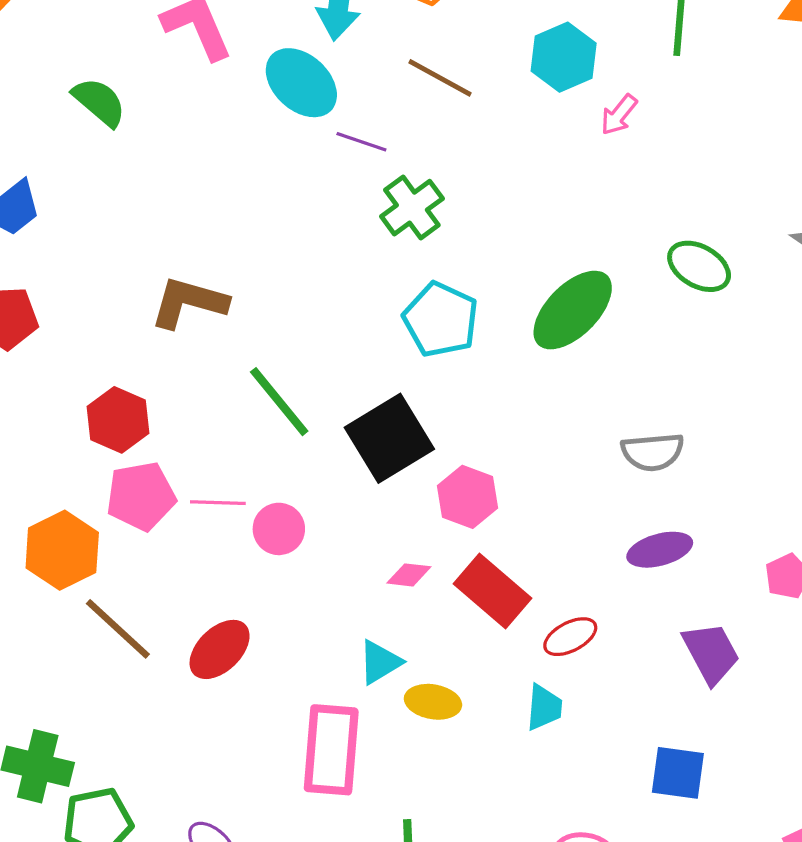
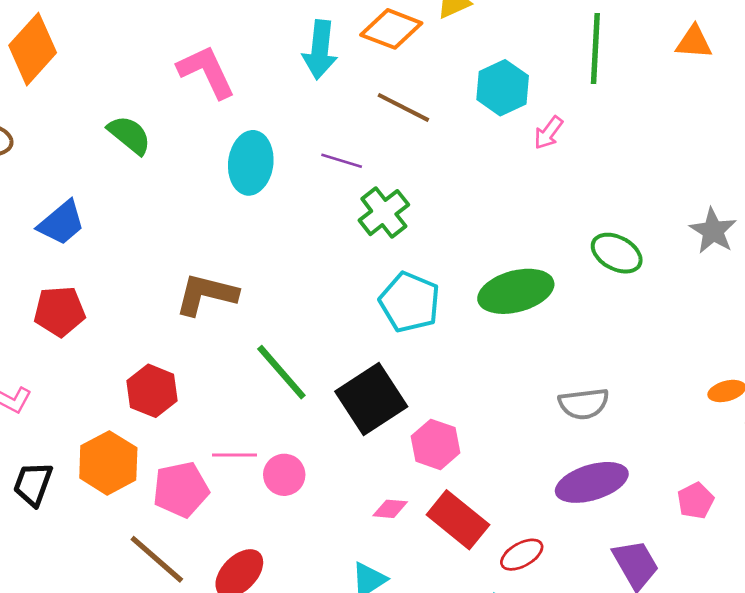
cyan ellipse: (301, 83) -> (251, 163), moved, turned 56
green ellipse: (573, 310) -> (516, 291), turned 32
pink pentagon: (141, 496) -> (181, 489), moved
orange hexagon: (62, 550) -> (108, 463), moved
purple ellipse: (660, 550) -> (592, 482), size x1.4

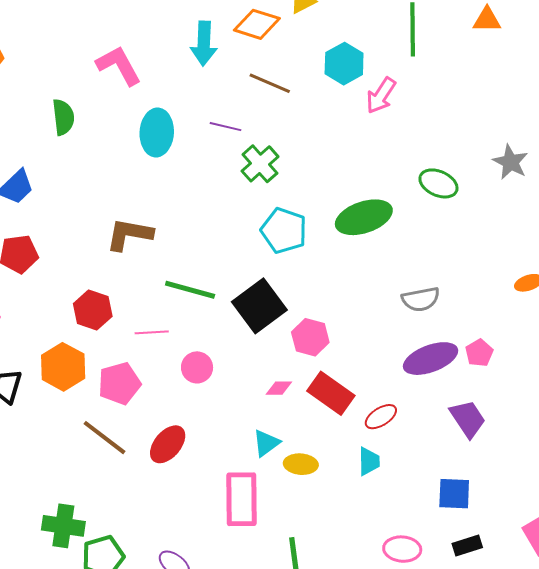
pink arrow: (548, 133) -> (381, 95), size x1.4
green semicircle: (129, 135) -> (63, 117), turned 48
green line: (281, 372) -> (190, 290), turned -30
pink line: (234, 455) -> (152, 332), moved
pink pentagon: (696, 501) -> (479, 353), moved

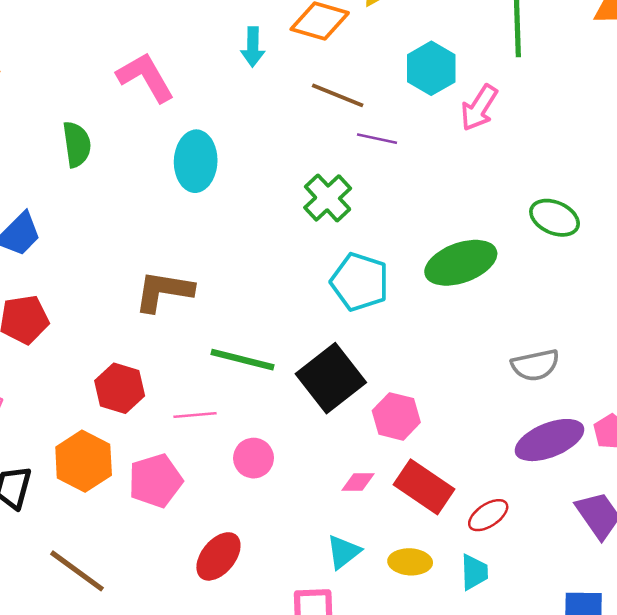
cyan arrow: (204, 44) -> (253, 47), size x0.7
purple line: (226, 127) -> (377, 139), moved
brown line: (104, 438) -> (77, 571), moved
yellow ellipse: (301, 464) -> (410, 562), moved

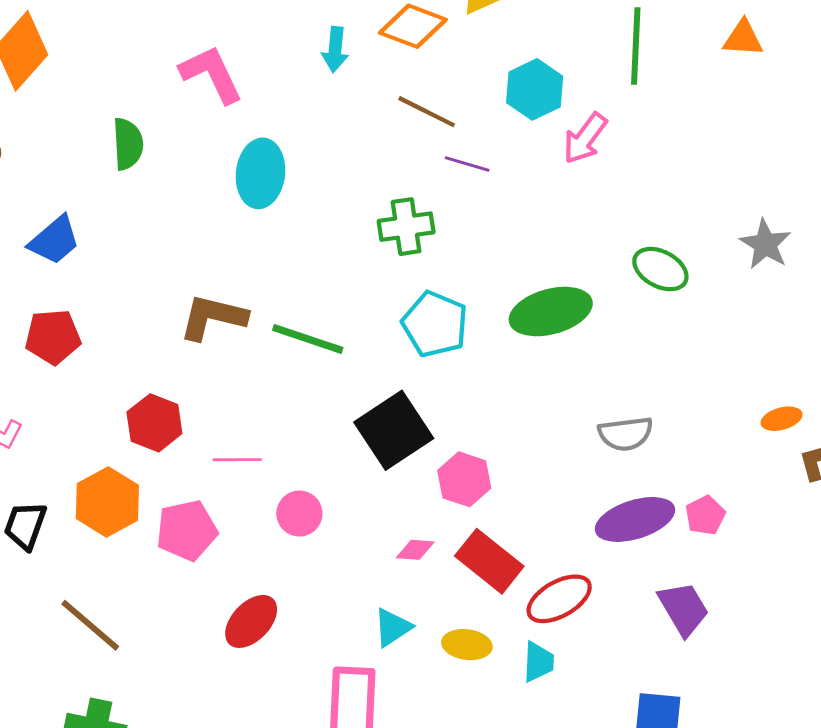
green cross: (328, 198) -> (406, 227), turned 30
green line: (242, 360) -> (308, 339), moved
red ellipse: (488, 515) -> (559, 599), size x1.4

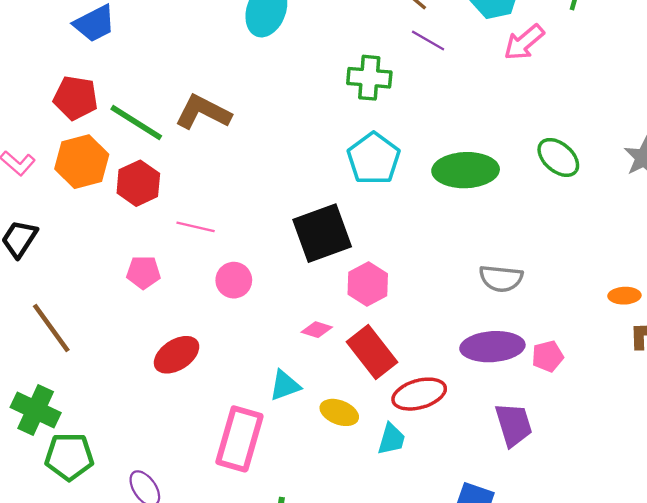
green line: (308, 339) -> (136, 123), moved
orange hexagon: (107, 502) -> (82, 162), moved
pink pentagon: (187, 530) -> (143, 272), size x0.7

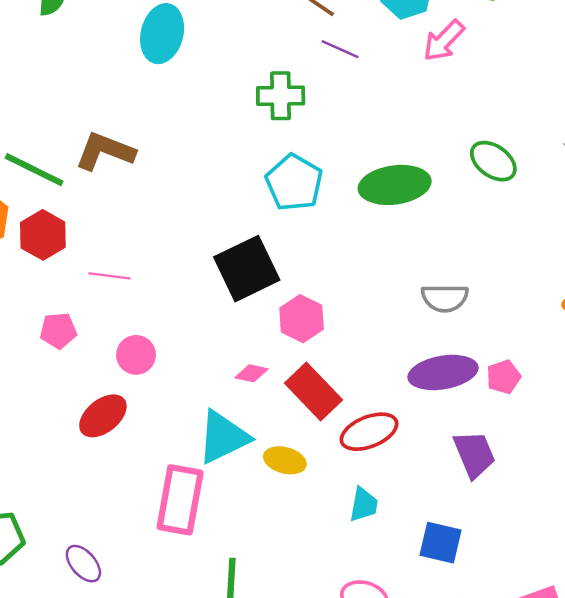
pink circle: (234, 280) -> (136, 355), moved
cyan triangle: (285, 385) -> (223, 437), size x1.6
cyan trapezoid: (391, 439) -> (364, 505), moved

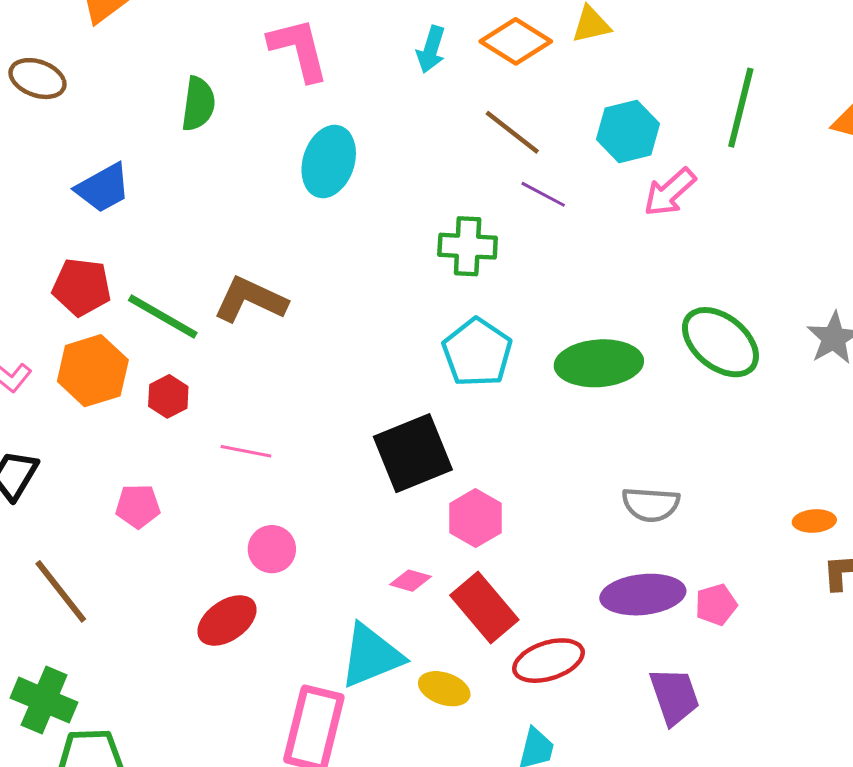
green ellipse: (493, 161) -> (720, 342), size x1.4
red hexagon: (43, 235) -> (168, 396), size x0.7
pink pentagon: (58, 331) -> (138, 506), moved

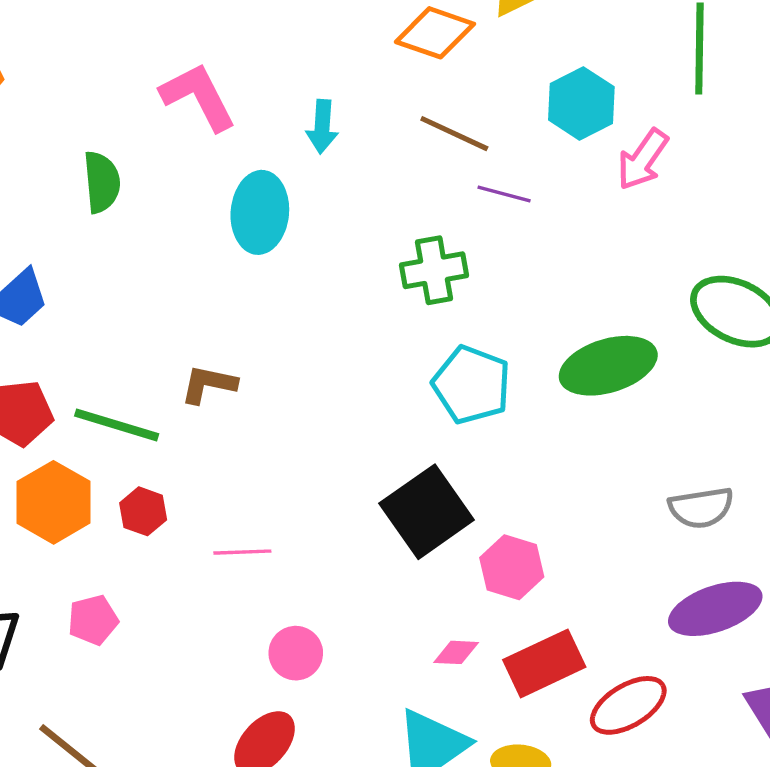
cyan arrow: (431, 49) -> (322, 127), moved
brown L-shape: (250, 300) -> (209, 384), size x0.7
pink pentagon: (138, 506) -> (93, 620), moved
red rectangle: (484, 608) -> (544, 663), turned -62

